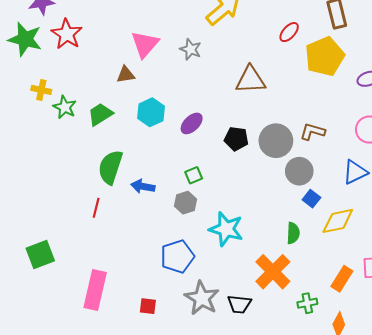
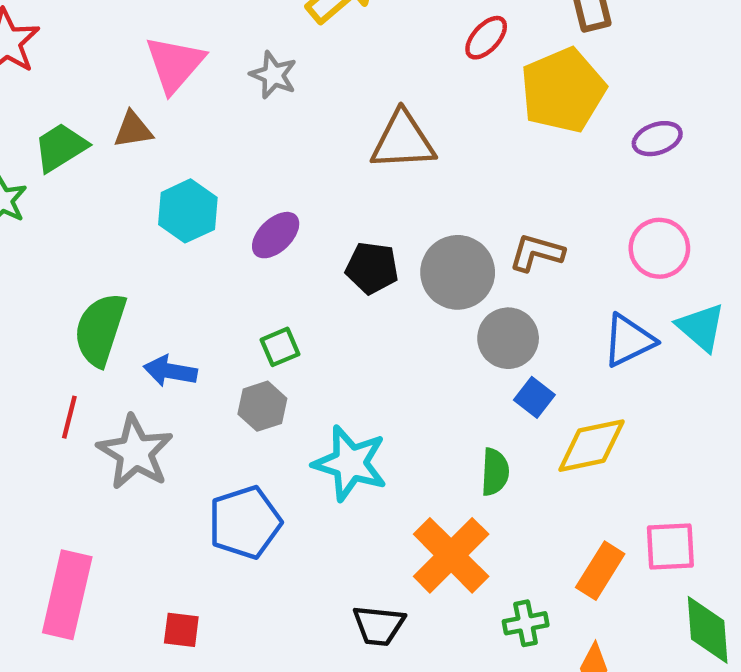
green trapezoid: (100, 114) -> (61, 147), moved
gray star: (202, 298) -> (135, 452), moved

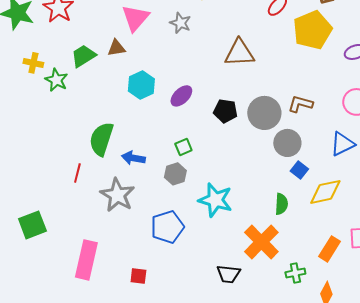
red line: (69, 417) -> (77, 173), moved

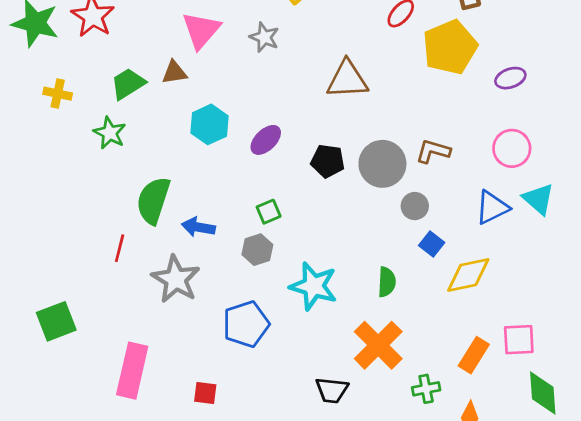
green star: (56, 80) -> (110, 133), moved
gray circle: (287, 143) -> (415, 206), size x0.7
green semicircle: (281, 204) -> (387, 282), moved

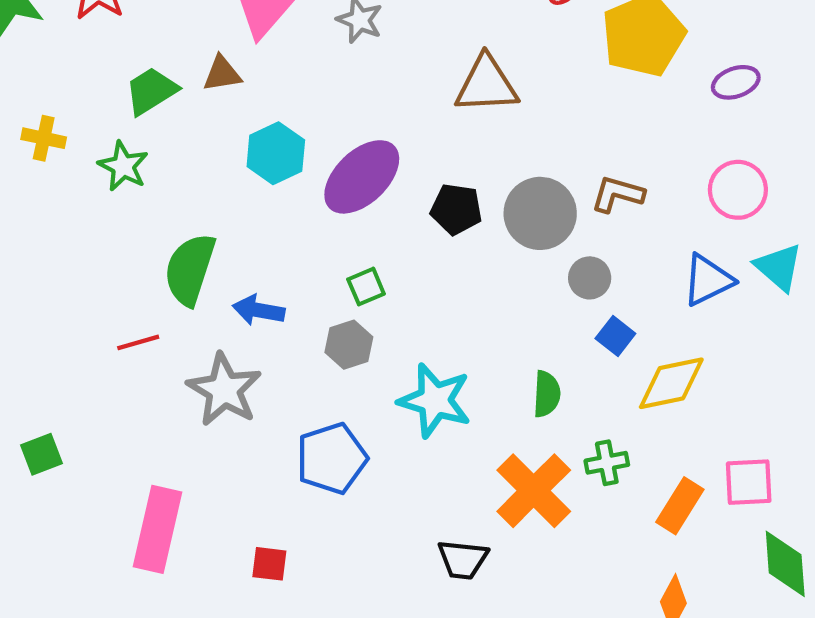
yellow cross: (58, 94) -> (44, 138), moved
purple ellipse: (266, 140) -> (362, 177), size x1.6
red line: (120, 248) -> (138, 342), turned 60
green square: (56, 321) -> (42, 454), size x0.7
green cross: (426, 389) -> (607, 463), moved

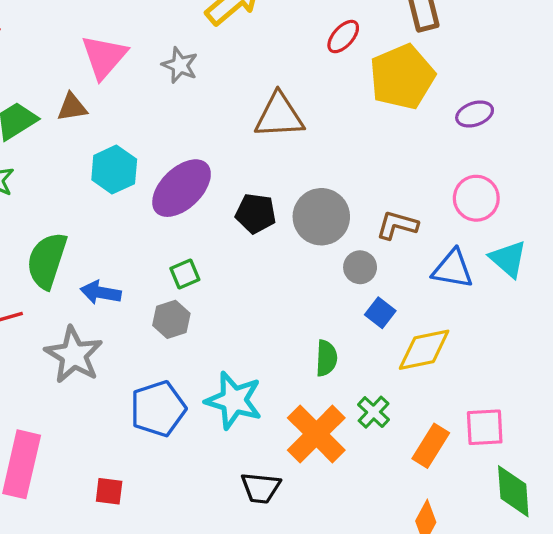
brown L-shape: (618, 194) -> (397, 225), moved
blue triangle: (708, 280) -> (453, 269), turned 36
cyan star: (435, 400) -> (234, 400), moved
green cross: (607, 463) -> (374, 412), turned -36

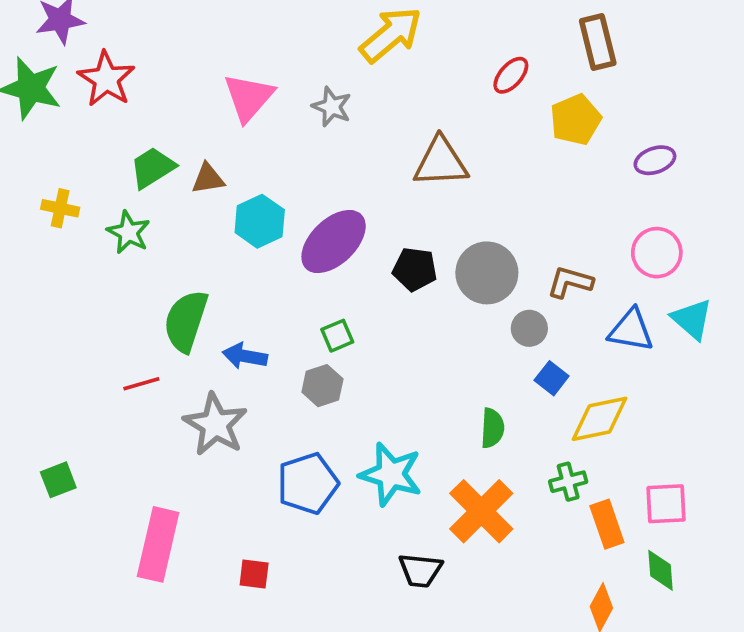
yellow pentagon: (402, 77) -> (576, 120), size x0.7
brown triangle: (72, 107) -> (208, 179), moved
green cross: (374, 412) -> (568, 482), moved, turned 32
orange rectangle: (431, 446) -> (607, 524), turned -51
green diamond: (513, 491) -> (660, 570), moved, size x0.7

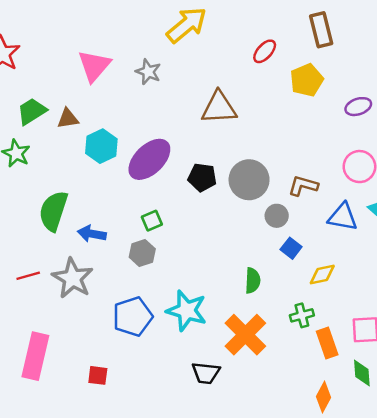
red line: (141, 384) -> (28, 276), moved
yellow diamond: (600, 419) -> (322, 275), size x0.7

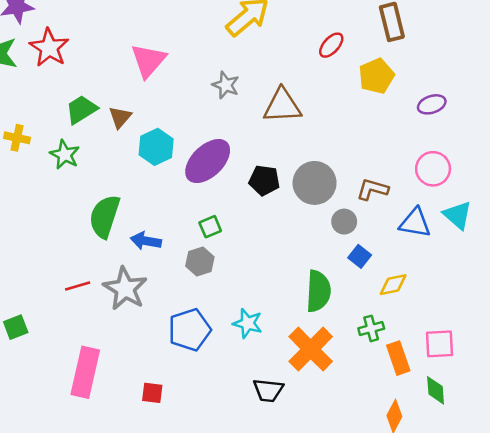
gray star: (148, 72) -> (226, 85), moved
brown triangle: (68, 119) -> (120, 117), turned -40
green semicircle: (253, 281) -> (318, 291), size x1.5
cyan star: (187, 311) -> (248, 323), size x0.7

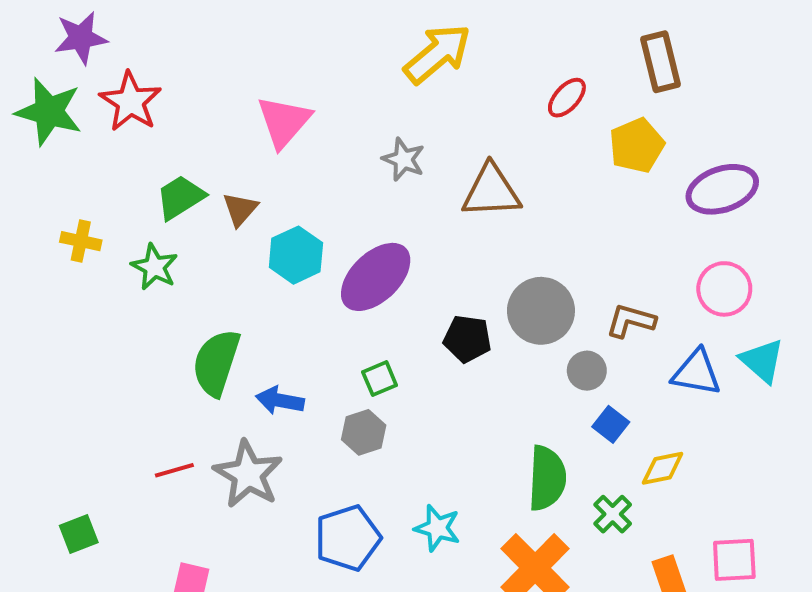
purple ellipse: (432, 104) -> (722, 189), size x1.6
black pentagon: (264, 180) -> (467, 339), moved
green cross: (371, 328) -> (613, 514), moved, turned -30

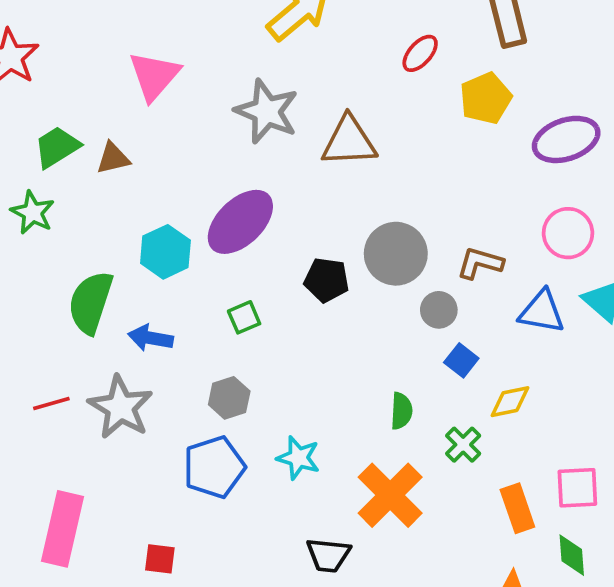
gray star: (404, 159) -> (267, 111), size x1.6
brown triangle: (240, 209) -> (113, 158), turned 36
cyan hexagon: (296, 255) -> (165, 252), moved
gray hexagon: (364, 432) -> (229, 398), moved
green semicircle: (547, 478) -> (401, 411), size x0.6

